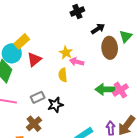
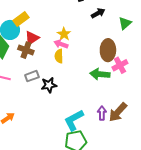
brown ellipse: (110, 48) -> (108, 50), moved
pink arrow: (77, 62) -> (61, 44), moved
pink cross: (120, 90) -> (120, 65), moved
brown cross: (34, 124) -> (26, 50), moved, turned -35

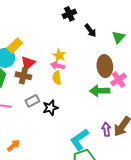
black arrow: (98, 13) -> (91, 30), turned 88

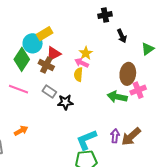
gray rectangle: (32, 101) -> (49, 91), turned 48

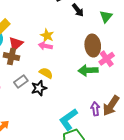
yellow semicircle: (78, 75) -> (46, 73), moved, turned 128
gray rectangle: (49, 91) -> (21, 81), turned -56

